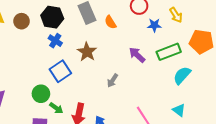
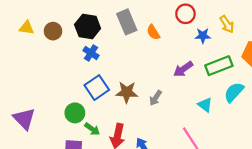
brown star: (87, 52) -> (127, 92), moved, turned -30
purple arrow: (137, 55) -> (183, 69), turned -78
cyan triangle: (179, 110) -> (205, 105), moved

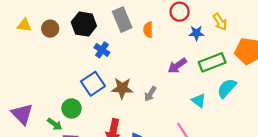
orange semicircle: (153, 32) -> (148, 30), turned 32
blue cross: (91, 53) -> (102, 50), moved
green arrow: (92, 129) -> (55, 124), moved

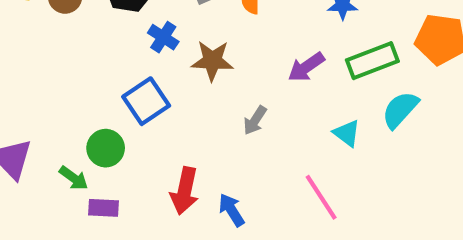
brown star: (122, 88) -> (212, 61), moved

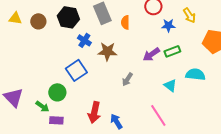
green rectangle: (372, 61) -> (172, 51), moved, size x0.7
cyan semicircle: (400, 110) -> (195, 74), turned 54

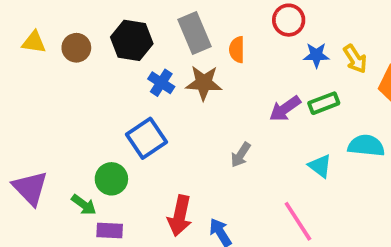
yellow arrow: (189, 15) -> (355, 59), moved
brown star: (107, 51) -> (204, 83), moved

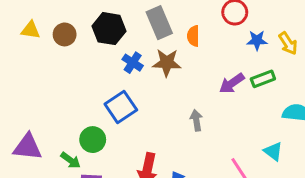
gray arrow: (241, 155) -> (196, 120), turned 138
cyan triangle: (320, 166) -> (273, 151), moved
purple triangle: (30, 188) -> (28, 147), turned -40

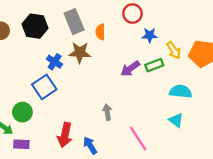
yellow arrow: (288, 43) -> (174, 50), moved
blue cross: (133, 63) -> (55, 62), moved
gray arrow: (196, 120) -> (107, 112), moved
cyan triangle: (273, 151) -> (176, 120), moved

